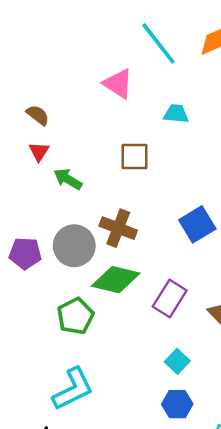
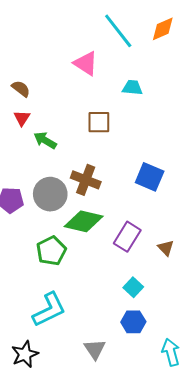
blue square: (197, 224) -> (150, 177), turned -36

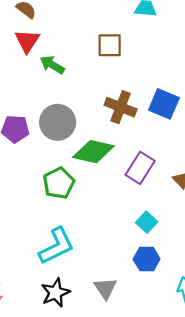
red triangle: (22, 118) -> (27, 41), size x1.4
brown cross: (86, 180) -> (121, 107), moved
black star: (25, 354) -> (55, 293), moved

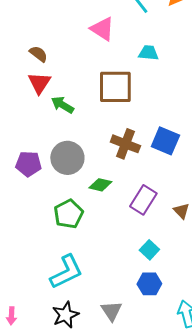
brown square: (110, 45) -> (115, 87), size x1.5
green diamond: (93, 152) -> (100, 185), size x0.6

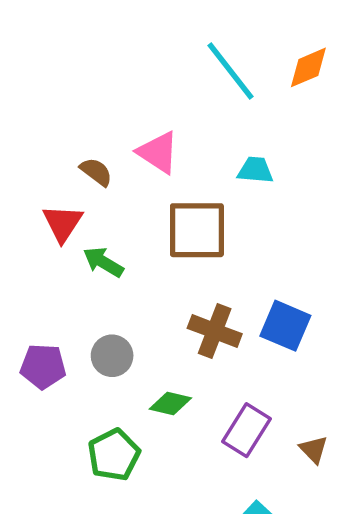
pink triangle: (102, 29) -> (158, 152), moved
brown semicircle: (38, 54) -> (96, 172), moved
gray circle: (67, 158) -> (112, 356), size x0.7

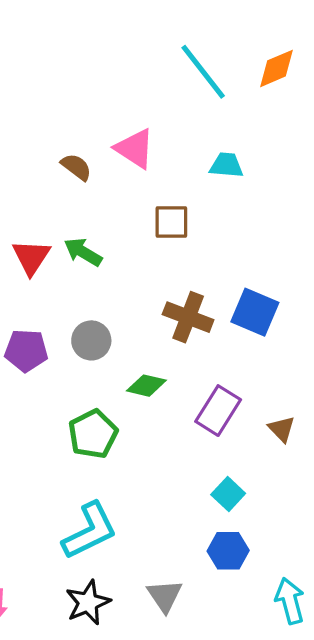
red triangle: (63, 223) -> (31, 257), moved
brown square: (197, 230) -> (171, 222), size x0.6

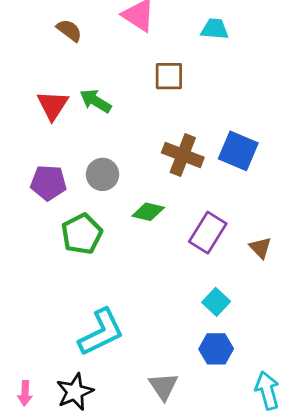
brown semicircle: (76, 167) -> (69, 30), moved
green pentagon: (93, 434) -> (82, 234), moved
black star: (88, 603) -> (75, 392), moved

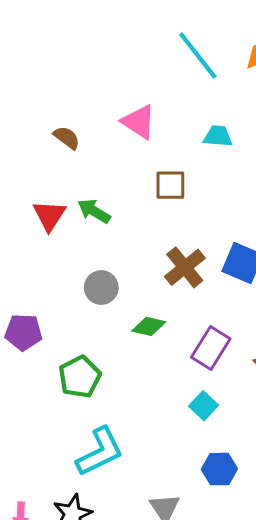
brown cross: (183, 155) -> (185, 267), turned 30
purple pentagon: (48, 183) -> (23, 332), moved
green pentagon: (82, 234) -> (80, 377), moved
cyan square: (216, 302) -> (204, 406), moved

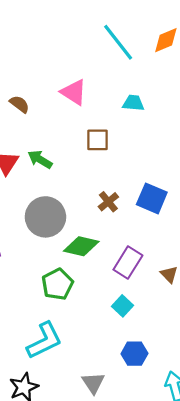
brown cross: (185, 267) -> (108, 202), size x0.7
gray circle: (101, 288) -> (45, 217), size x1.6
green diamond: (149, 326) -> (81, 246), size x1.4
green pentagon: (80, 377) -> (57, 284), moved

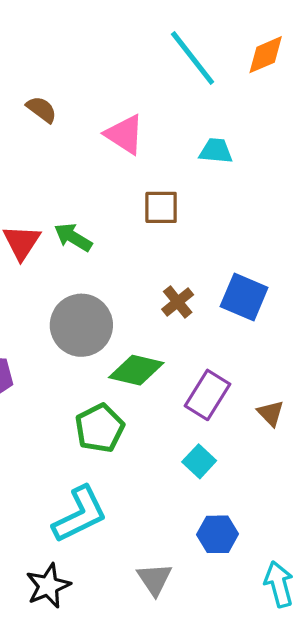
brown semicircle: (19, 104) -> (42, 109), moved

